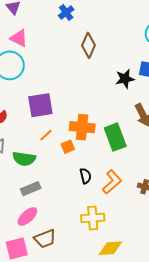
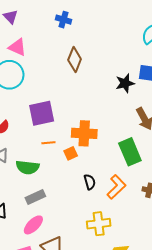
blue cross: (66, 13) -> (63, 20), turned -35
brown diamond: (89, 45) -> (75, 59), moved
orange line: (46, 135) -> (48, 143), turned 40
green rectangle: (115, 137) -> (130, 152), moved

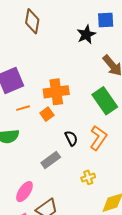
gray rectangle: (35, 197) -> (51, 160), moved
yellow cross: (99, 224) -> (88, 177), size x0.6

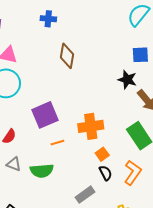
black star: (86, 35) -> (127, 80), moved, turned -30
orange square: (47, 114) -> (102, 154), moved

